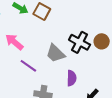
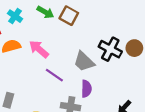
purple semicircle: (72, 78) -> (86, 89), moved

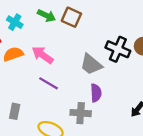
purple line: (54, 75) -> (49, 83), moved

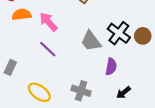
purple semicircle: (96, 93) -> (111, 67), moved
gray cross: (81, 113) -> (81, 91), moved

